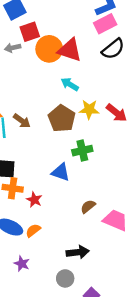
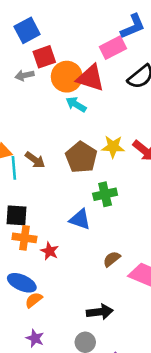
pink rectangle: (105, 24) -> (113, 48), moved
cyan arrow: (70, 84) -> (76, 104), moved
orange semicircle: (33, 230) -> (34, 300), moved
purple star: (22, 264) -> (35, 338), moved

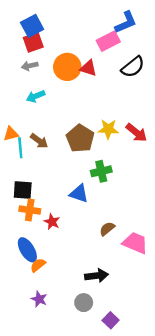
red square: (44, 57) -> (33, 42), moved
red triangle: (91, 78) -> (88, 68), size x0.7
cyan arrow: (76, 104) -> (36, 96), moved, turned -54
blue ellipse: (22, 283) -> (27, 250), turned 35

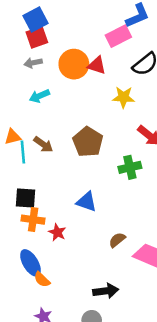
yellow star: (108, 129) -> (124, 97), moved
green cross: (101, 171) -> (130, 167), moved
orange semicircle: (38, 265) -> (42, 279), turned -98

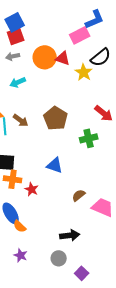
yellow star: (124, 97) -> (84, 72), moved, turned 30

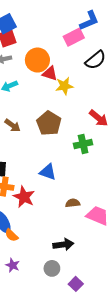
red triangle: (63, 58) -> (50, 74), moved
yellow star: (84, 72) -> (64, 86), moved, turned 30
red star: (32, 189) -> (24, 197), size x1.5
brown semicircle: (79, 195) -> (73, 203), turned 32

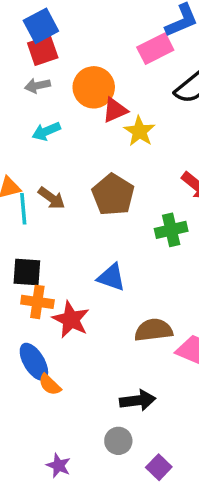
red triangle: (50, 74) -> (115, 110), turned -42
yellow star: (64, 86) -> (139, 131), turned -30
brown semicircle: (73, 203) -> (154, 330), size x1.5
purple star: (13, 265) -> (59, 465), moved

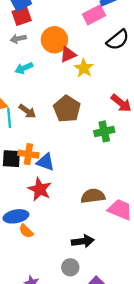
blue triangle: (111, 277) -> (45, 162), moved
orange cross: (37, 302) -> (28, 154), moved
blue ellipse: (34, 362) -> (16, 216), turned -70

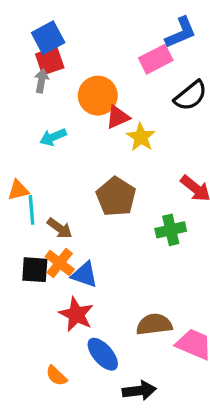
gray arrow: (18, 39) -> (41, 81), moved, turned 112
brown arrow: (27, 111) -> (60, 228), moved
orange cross: (28, 154) -> (60, 263), turned 30
blue ellipse: (16, 216) -> (103, 354), moved, turned 60

